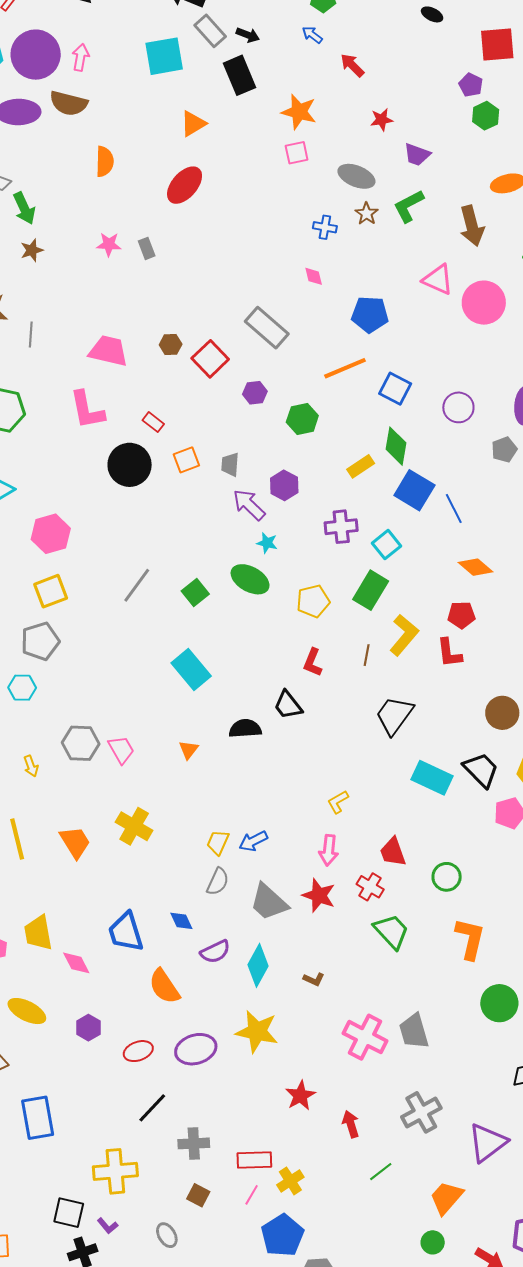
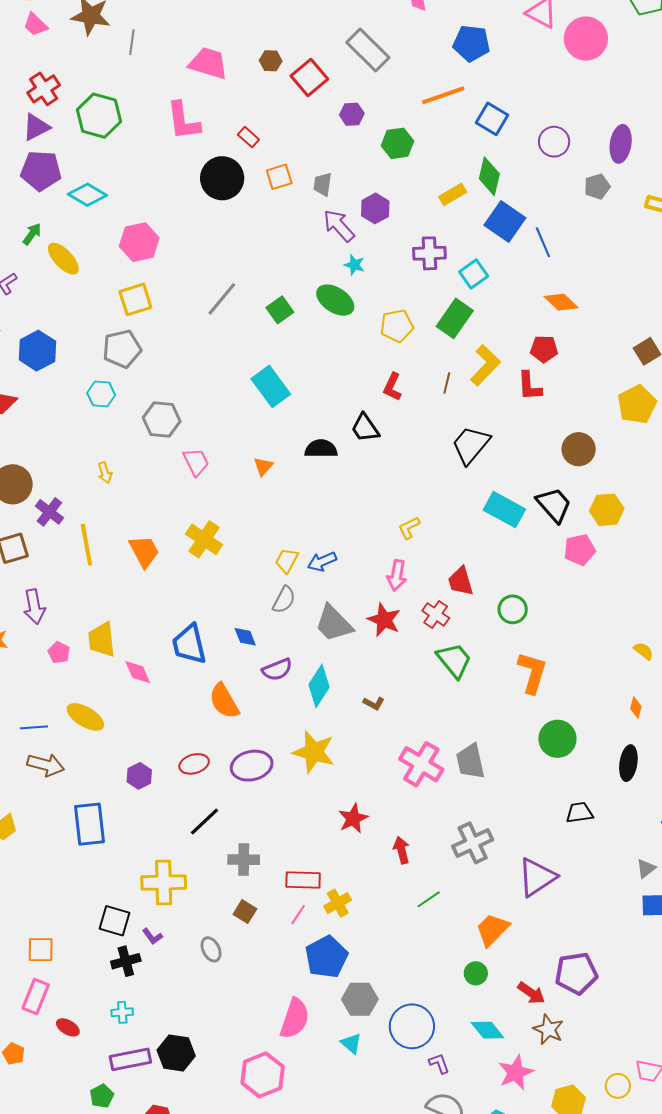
gray hexagon: (81, 743) -> (162, 420), moved
purple hexagon: (88, 1028) -> (139, 776), moved

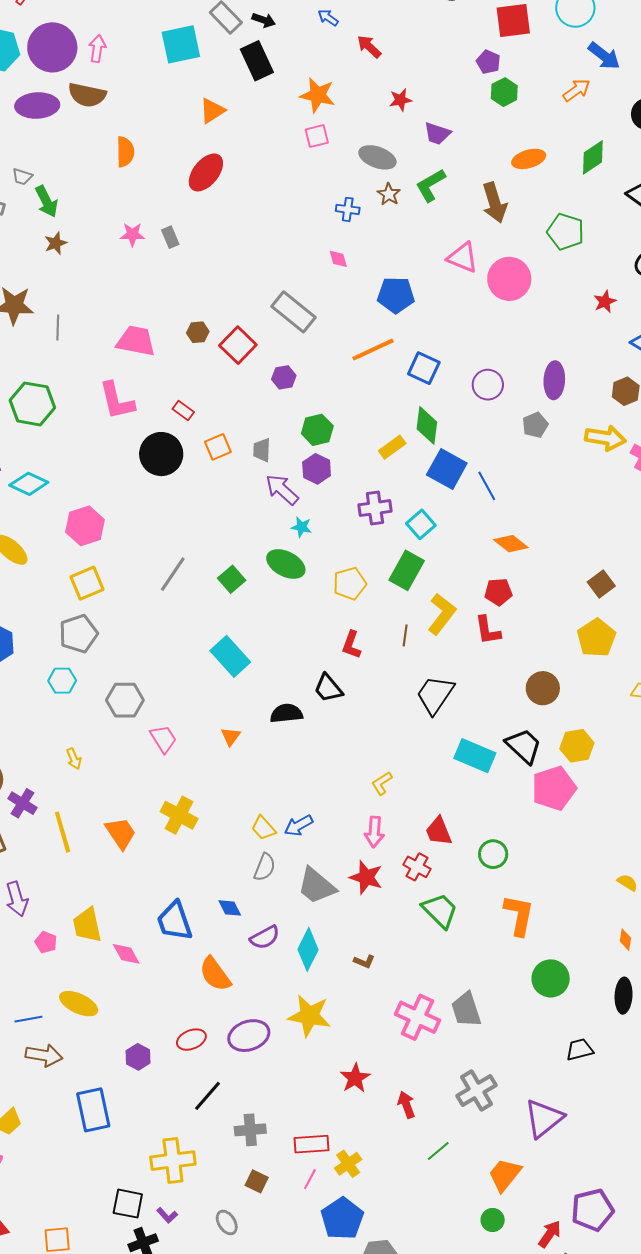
green hexagon: (398, 143) -> (317, 430), moved
pink pentagon: (580, 550) -> (554, 788), size x1.4
yellow trapezoid: (287, 561) -> (263, 828), turned -64
red arrow: (531, 993) -> (550, 1234), turned -84

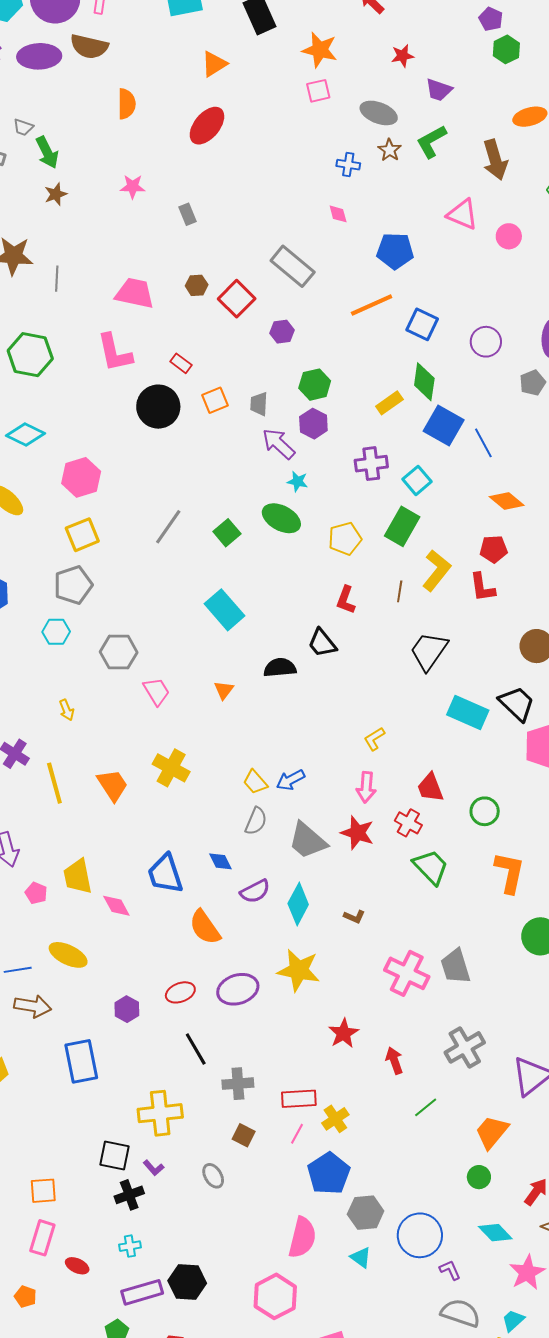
gray rectangle: (170, 237) -> (187, 214), moved
pink circle: (509, 279) -> (509, 236), size x0.6
black line: (208, 1096) -> (196, 1049), turned -72

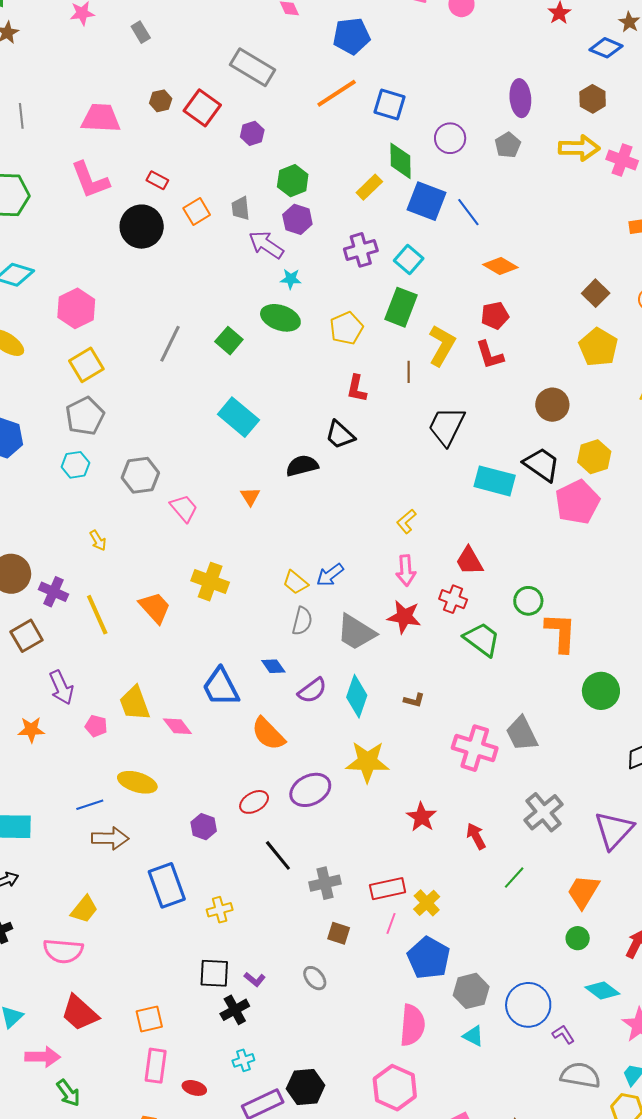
purple circle: (486, 342) -> (450, 138), moved
green circle: (485, 811) -> (528, 601), moved
yellow cross: (160, 1113) -> (220, 910), moved, size x0.6

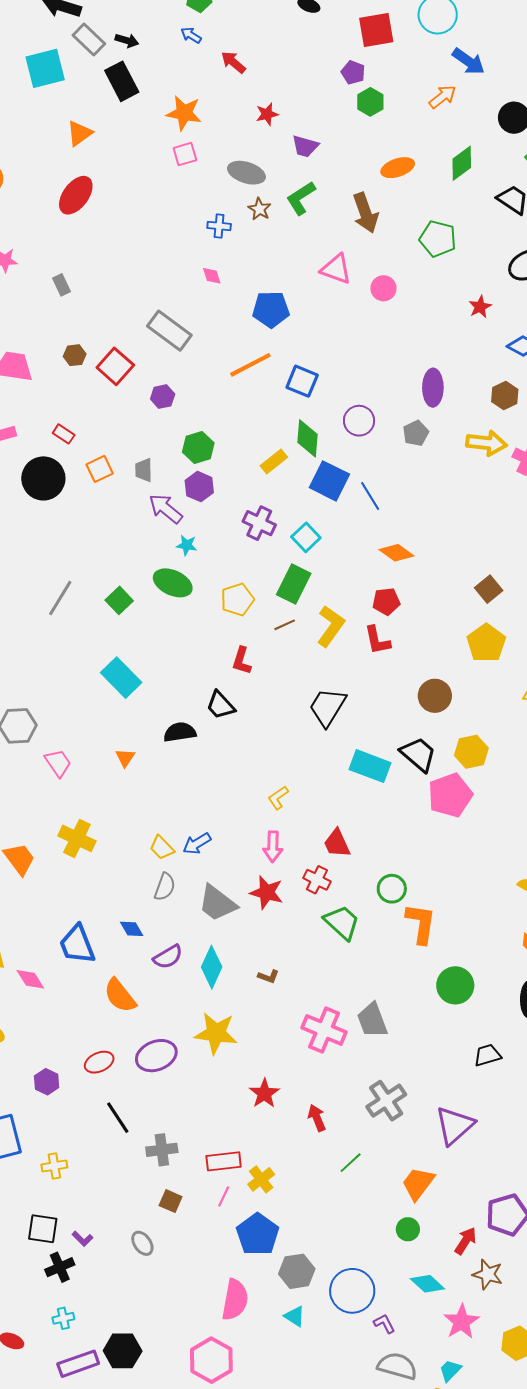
purple cross: (361, 250) -> (259, 523), turned 36
brown line: (409, 372) -> (285, 625), moved, turned 60

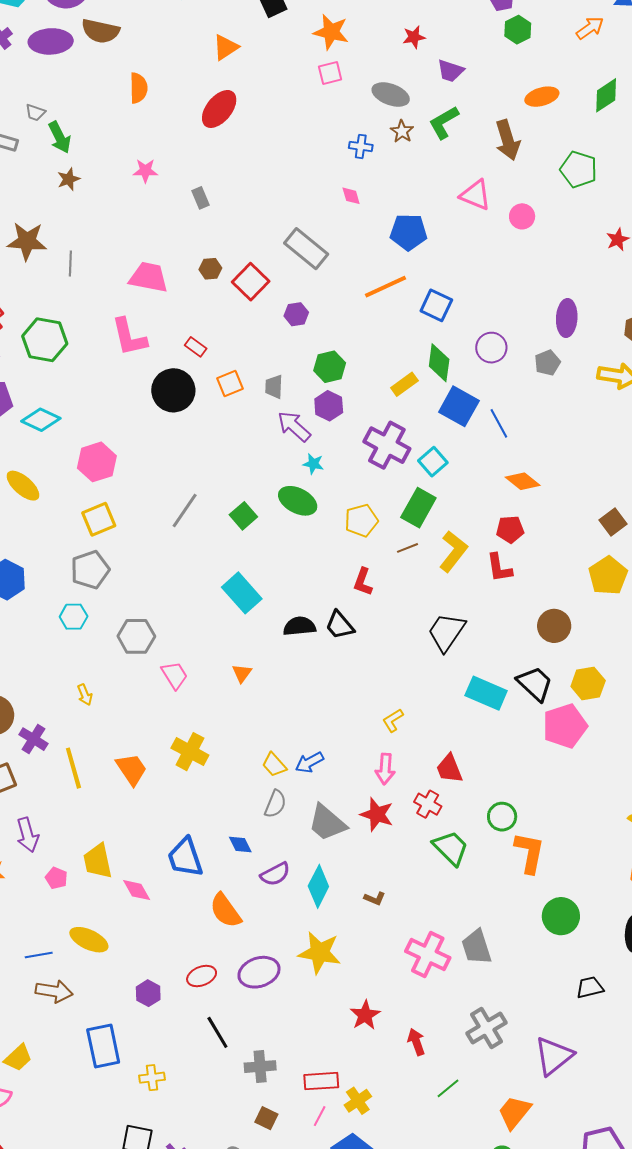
purple cross: (259, 523) -> (387, 445), size x1.4
black semicircle: (180, 732) -> (299, 626), moved

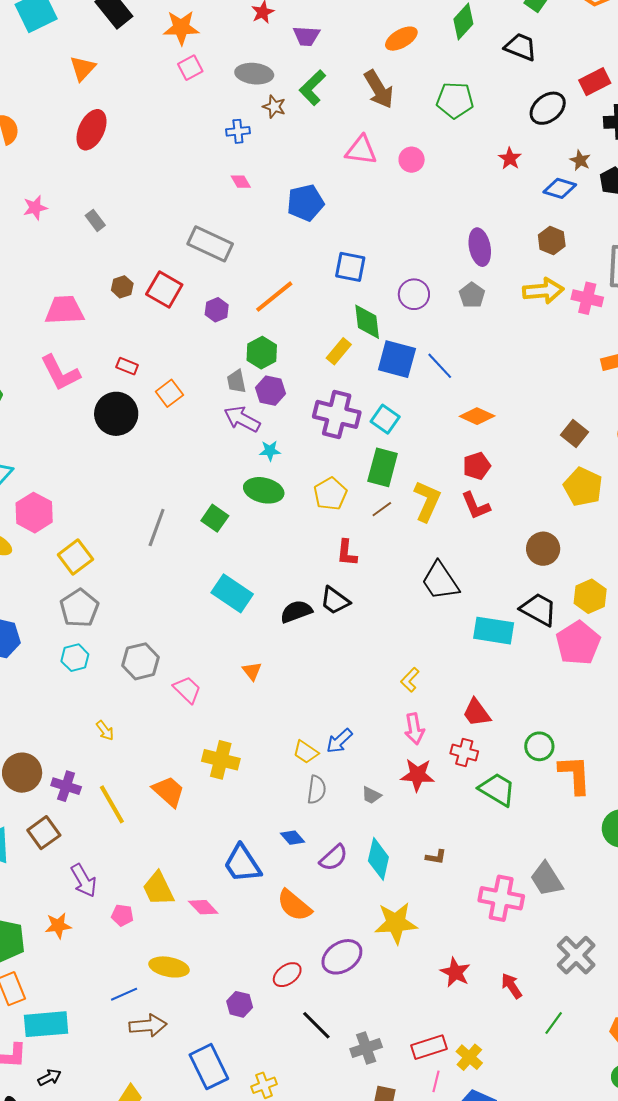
orange line: (386, 287) -> (274, 297), moved
gray trapezoid: (274, 387) -> (236, 381), moved
pink hexagon: (97, 462) -> (34, 513), moved
black trapezoid: (446, 632) -> (440, 581), turned -54
gray trapezoid: (327, 823) -> (371, 795), size x0.5

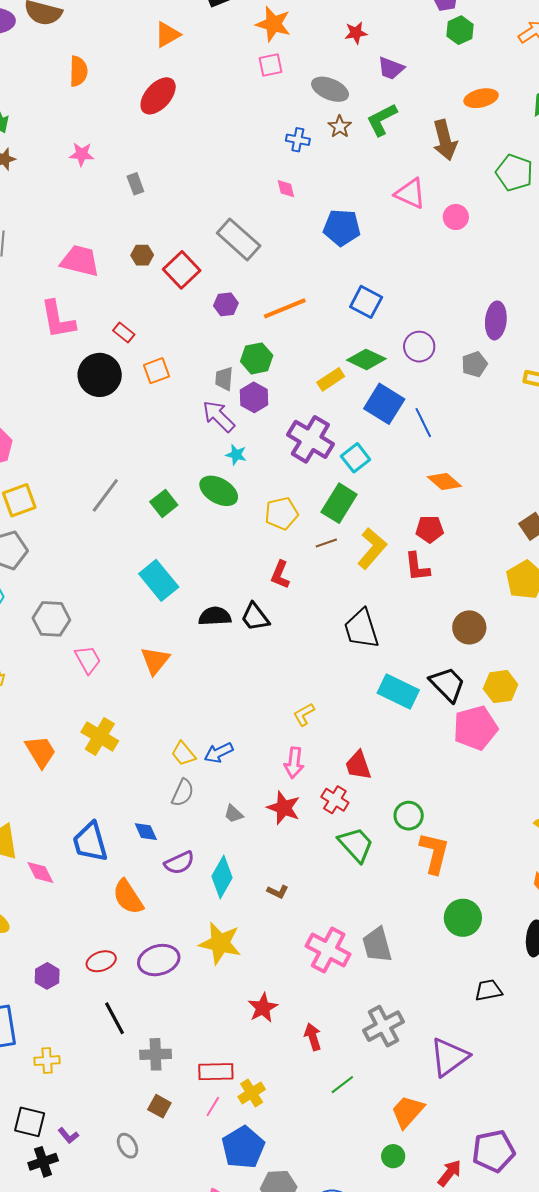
green diamond: (367, 322) -> (366, 359), turned -75
orange triangle: (252, 671) -> (155, 661), size x1.5

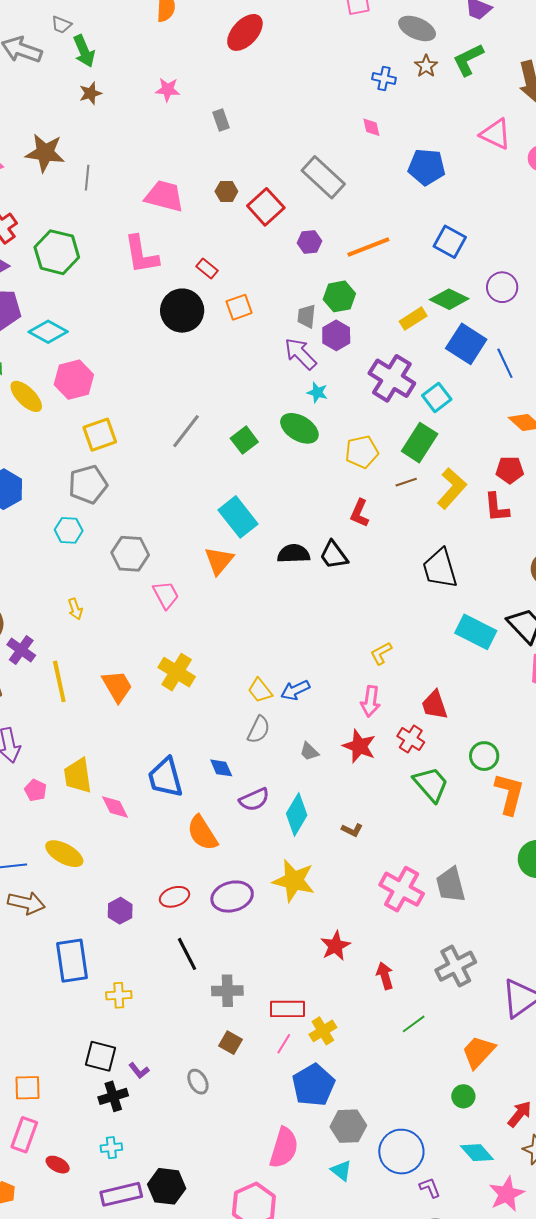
orange triangle: (155, 661) -> (219, 561), moved

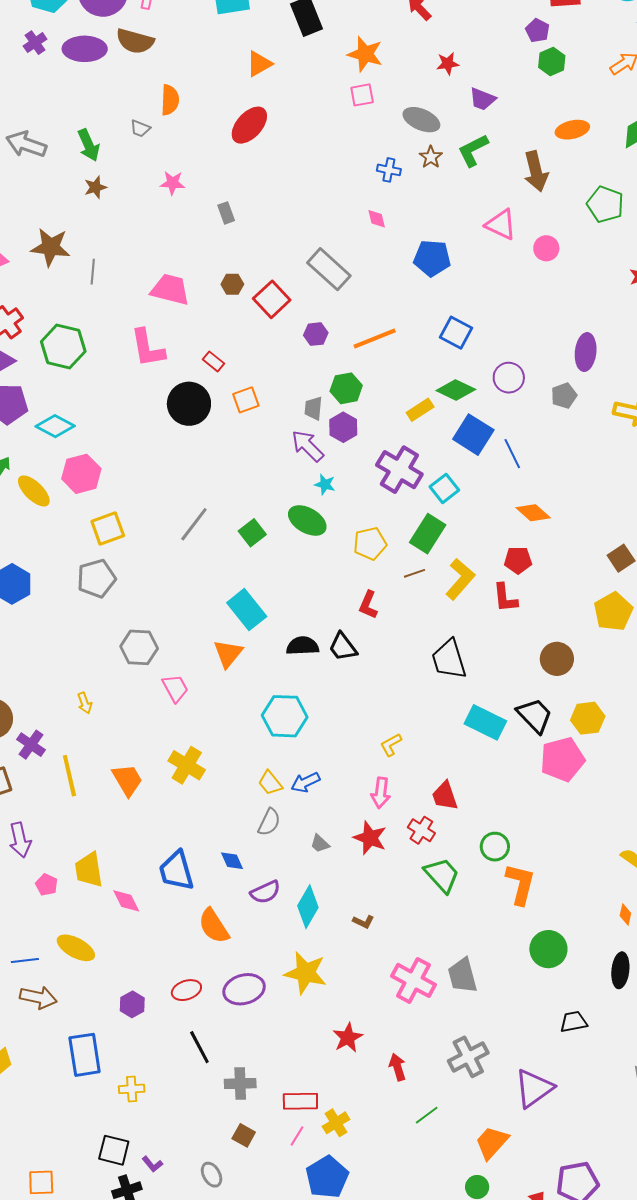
gray trapezoid: (61, 25) -> (140, 128), moved
cyan hexagon: (69, 530) -> (285, 716), moved, size x1.6

